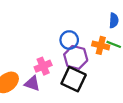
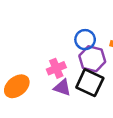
purple triangle: (32, 83) -> (62, 87), moved

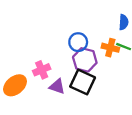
pink cross: (56, 68) -> (42, 70), moved

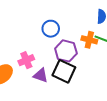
blue circle: (78, 42) -> (51, 29), moved

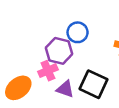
purple hexagon: (66, 51) -> (59, 51), moved

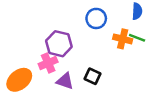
blue circle: (78, 32) -> (96, 18), moved
black square: (94, 84) -> (93, 76), size x0.6

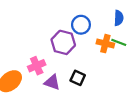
purple hexagon: (59, 44) -> (63, 42), moved

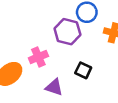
purple triangle: (52, 82) -> (54, 87), moved

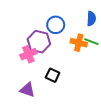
pink cross: (38, 57) -> (28, 54), moved

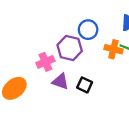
pink cross: (28, 54) -> (45, 62), moved
purple triangle: (27, 90) -> (60, 81), moved

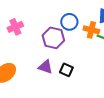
orange cross: (113, 49) -> (91, 30), moved
pink cross: (45, 62) -> (15, 27), moved

